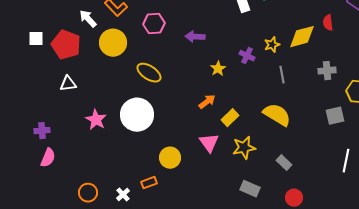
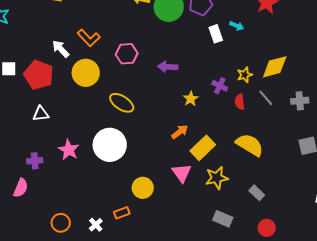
red semicircle: (328, 23) -> (240, 102), moved
gray line: (282, 75) -> (266, 98), moved, turned -30
yellow rectangle: (230, 118) -> (203, 148), size x1.4
purple cross: (42, 131) -> (35, 161), moved

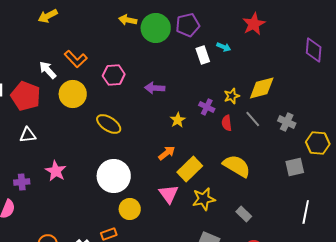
gray cross: (300, 101) -> (287, 122), turned 30
white circle: (110, 145) -> (114, 176), moved

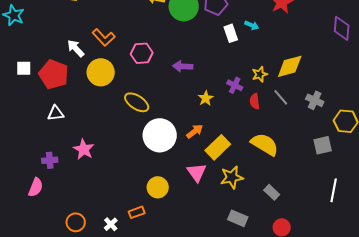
white circle: (114, 176) -> (160, 135), moved

